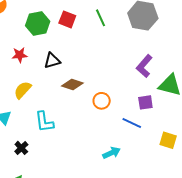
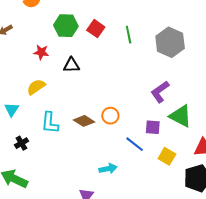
brown diamond: (72, 84) -> (84, 121), moved
yellow square: (168, 140) -> (167, 156), moved

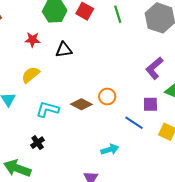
cyan L-shape: (50, 123) -> (48, 109), turned 105
black cross: (21, 143) -> (38, 143), moved

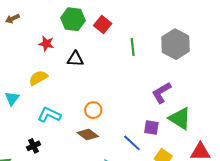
green line: (118, 14) -> (133, 47), moved
orange circle: (107, 97) -> (93, 110), moved
brown diamond: (81, 104) -> (88, 135), moved

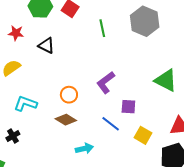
black triangle: (75, 59) -> (46, 46), turned 30
purple L-shape: (161, 93) -> (106, 82), moved
green triangle: (180, 118) -> (166, 80), moved

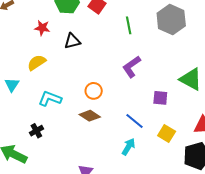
black triangle: (46, 46) -> (72, 41), turned -42
purple L-shape: (106, 82) -> (132, 67), moved
purple square: (128, 107) -> (160, 98), moved
cyan arrow: (84, 149) -> (129, 147), moved, turned -48

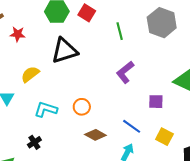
red star: (42, 28) -> (18, 34), moved
black triangle: (72, 41) -> (64, 51), size x1.6
orange circle: (94, 91) -> (82, 107), moved
brown diamond: (90, 116) -> (95, 135), moved

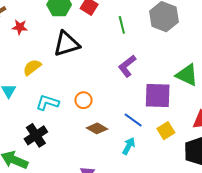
purple square: (156, 102) -> (158, 95), size x1.8
yellow square: (164, 137) -> (166, 131), turned 30
black cross: (34, 142) -> (36, 135), size x1.6

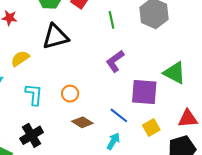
cyan L-shape: (47, 103) -> (34, 94), turned 75
black cross: (36, 135) -> (32, 135), moved

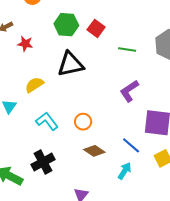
green line: (112, 20) -> (127, 50), turned -72
cyan L-shape: (34, 94) -> (47, 121), turned -45

